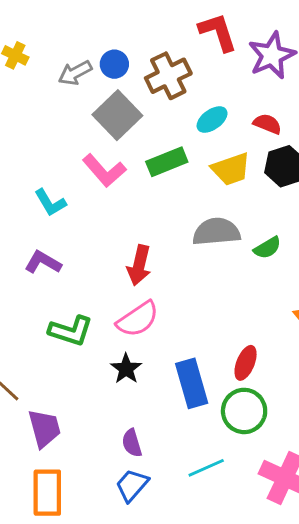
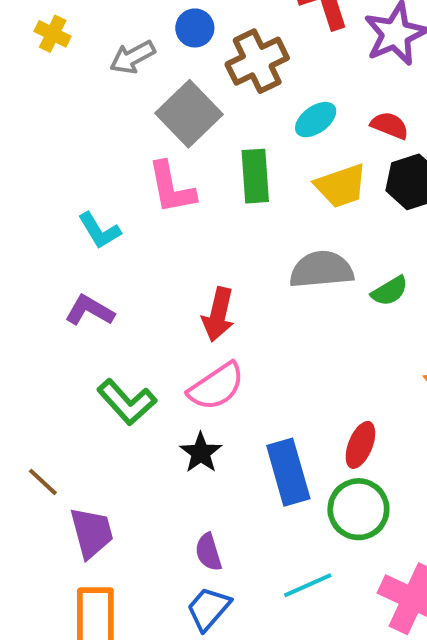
blue circle: (114, 64) -> (195, 28), moved
green rectangle: (167, 162) -> (255, 176), turned -72
pink L-shape: (104, 171) -> (171, 188), turned 30
green L-shape: (71, 331) -> (127, 402), turned 30

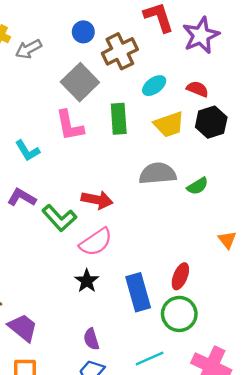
gray arrow: (132, 57) -> (29, 49), moved
red arrow: (218, 314) -> (97, 200), turned -92
green L-shape: (127, 402) -> (59, 218), moved
purple trapezoid: (92, 533) -> (23, 328), turned -36

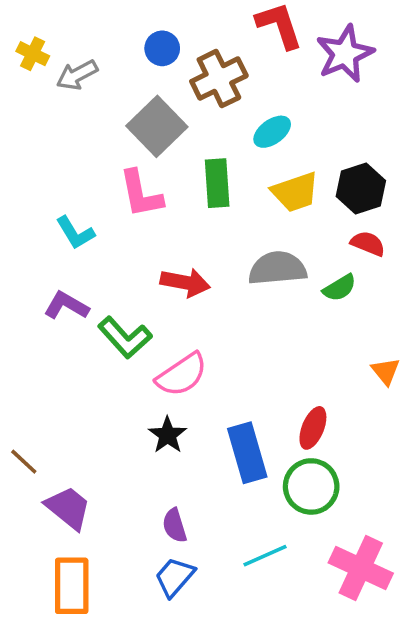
red semicircle: (198, 89) -> (368, 243), moved
red arrow: (97, 200) -> (185, 282), moved

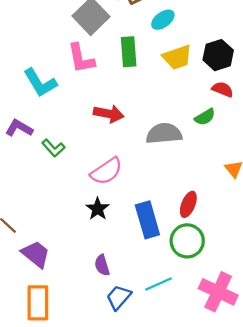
cyan L-shape: (75, 233) -> (40, 83), size x1.4
gray semicircle: (277, 268) -> (164, 134), moved
purple L-shape: (66, 306) -> (19, 128), moved
green L-shape: (125, 337) -> (53, 148), moved, size x0.7
blue trapezoid: (175, 577) -> (119, 297), moved

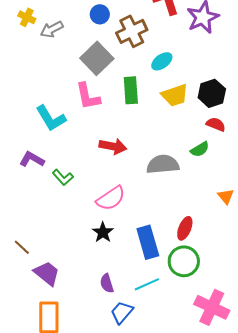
cyan line: (158, 284) -> (147, 284), moved

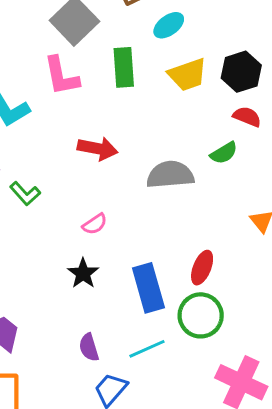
pink semicircle: (111, 198) -> (95, 224), size x0.6

